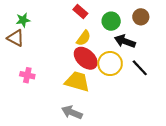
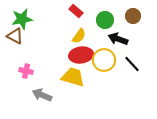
green star: (23, 20) -> (22, 19), size x1.5
red ellipse: (86, 58) -> (81, 55), turned -50
gray arrow: (72, 112) -> (42, 95), moved

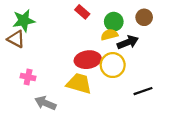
yellow semicircle: (79, 36) -> (109, 35), moved, turned -140
black arrow: (118, 39) -> (128, 42), turned 138
black line: (132, 64) -> (143, 91), moved, turned -66

